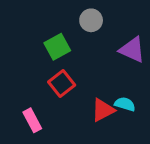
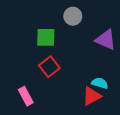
green square: (57, 47) -> (46, 37), turned 30
red triangle: (103, 110) -> (92, 96), moved

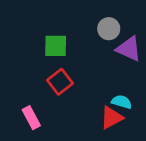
gray circle: (73, 16) -> (109, 29), moved

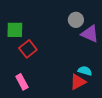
green square: (56, 46) -> (15, 30), moved
red square: (60, 82) -> (28, 49), moved

